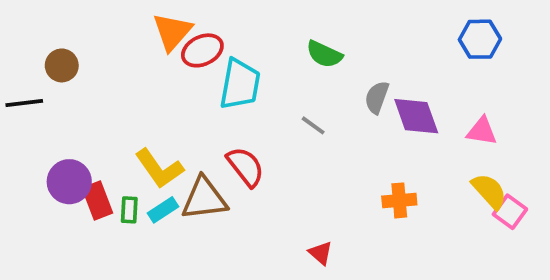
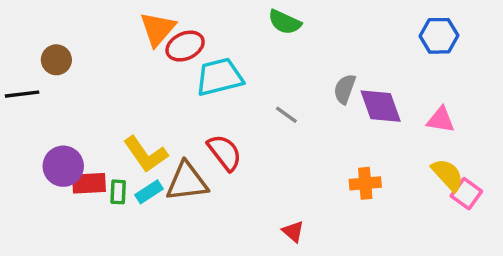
green semicircle: (324, 54) -> (285, 22), moved
cyan trapezoid: (240, 84) -> (219, 77), turned -114
red rectangle: (97, 200) -> (89, 183), turned -72

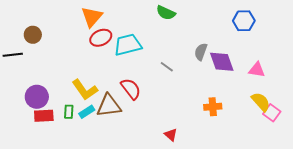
blue hexagon: (439, 36) -> (244, 21), moved
red ellipse: (185, 46) -> (101, 38), moved
red rectangle: (89, 183) -> (44, 116), moved

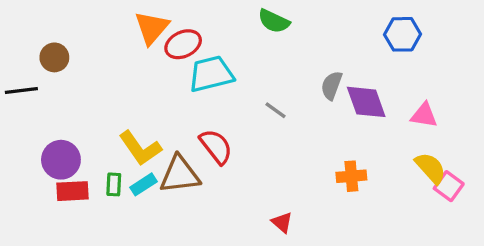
red ellipse: (101, 38) -> (183, 44), moved

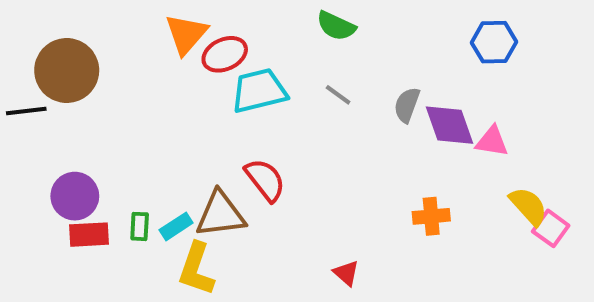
brown circle: (54, 57) -> (67, 70), size x1.8
gray line: (275, 110) -> (338, 95), moved
pink triangle: (424, 115) -> (492, 141), moved
yellow L-shape: (140, 148) -> (196, 269), moved, turned 54

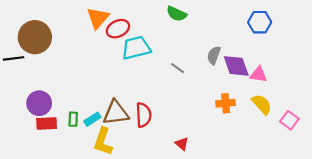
gray line: (338, 95) -> (178, 68), moved
red semicircle: (265, 180) -> (144, 115), moved, turned 35
yellow semicircle: (528, 206) -> (262, 104), moved
orange cross: (431, 216) -> (226, 103), moved

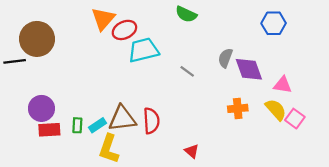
pink triangle: (259, 74) -> (283, 85), moved
pink square: (289, 120) -> (295, 119), moved

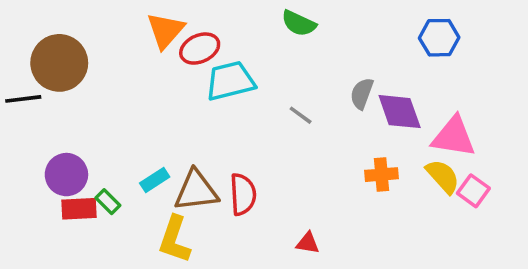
pink triangle: (283, 85) -> (454, 137), size x1.5
green rectangle: (77, 125) -> (108, 202), moved, turned -48
cyan rectangle: (98, 125) -> (155, 180), moved
red triangle: (192, 151) -> (308, 243), turned -32

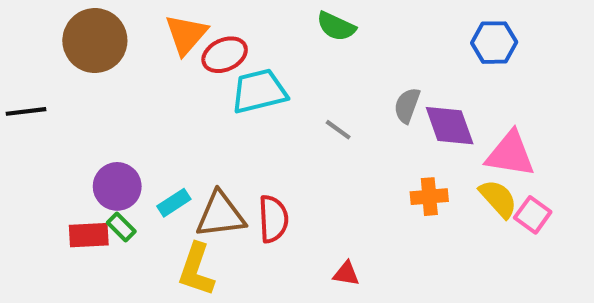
brown circle: (59, 63) -> (95, 41), moved
purple circle: (66, 175) -> (117, 186), moved

